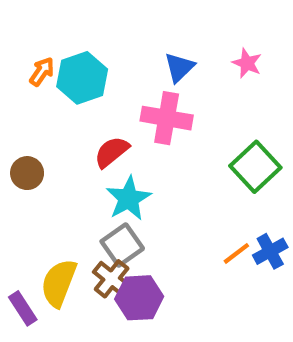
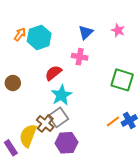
pink cross: (167, 118) -> (80, 57), size x0.7
green square: (255, 167) -> (122, 80), turned -30
brown cross: (112, 279) -> (45, 123), moved

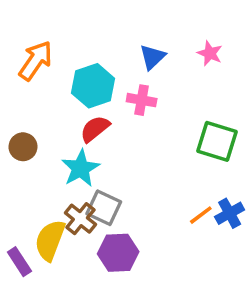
orange arrow: (20, 34) -> (36, 61), size x1.6
cyan hexagon: (39, 37) -> (93, 86), moved
cyan star: (61, 95) -> (80, 168), moved
gray square: (58, 117) -> (104, 208), turned -30

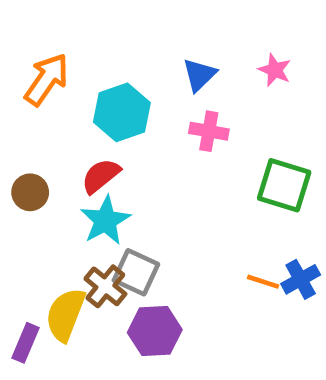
pink cross: (142, 100) -> (209, 131), moved
red semicircle: (95, 129) -> (101, 176), moved
orange line: (201, 215) -> (263, 282), turned 55
purple rectangle: (19, 262) -> (25, 343), turned 56

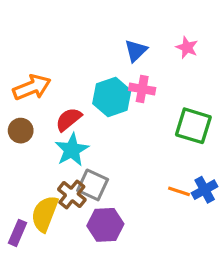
orange arrow: (47, 79) -> (32, 87), moved, turned 33
cyan hexagon: (122, 112) -> (112, 97), moved

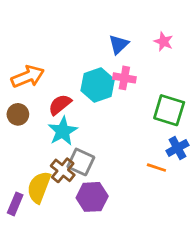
blue cross: (205, 190) -> (177, 148), moved

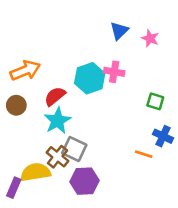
blue triangle: (119, 44) -> (119, 31), moved
green square: (169, 110) -> (155, 101), size x0.6
blue cross: (177, 148) -> (163, 136), turned -36
yellow semicircle: (39, 187) -> (36, 172), turned 60

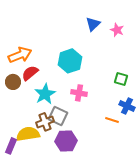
pink cross: (114, 72) -> (79, 93), moved
red semicircle: (55, 96) -> (30, 73), moved
brown cross: (57, 157) -> (45, 122), turned 30

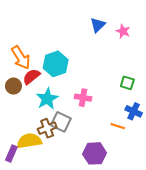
orange arrow: (20, 55) -> (21, 58), turned 80
cyan hexagon: (70, 61) -> (56, 64), moved
purple hexagon: (66, 141) -> (95, 153), moved

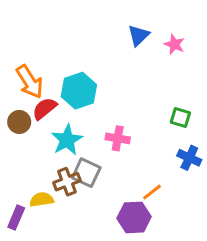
orange line: (118, 126) -> (152, 192), moved, turned -56
yellow semicircle: (29, 141) -> (42, 200), size x0.7

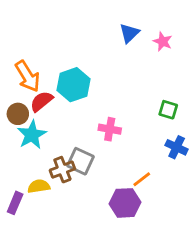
cyan star: (67, 140) -> (32, 135), moved

